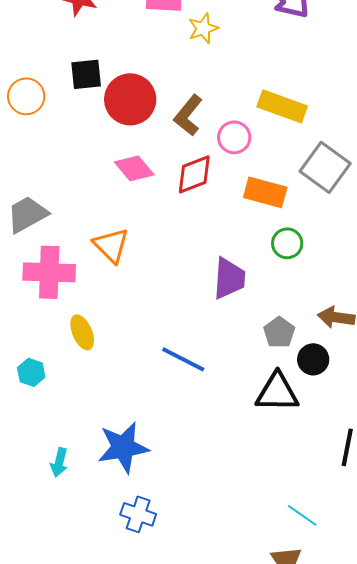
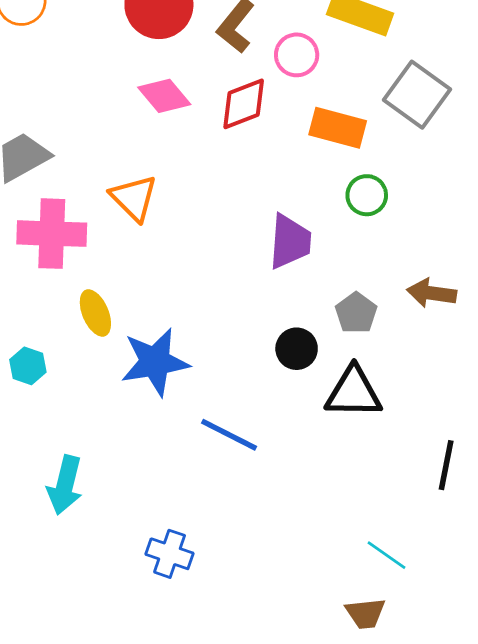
blue line: (183, 359) -> (229, 435), moved
black circle: (313, 359) -> (297, 349), moved
blue star: (123, 447) -> (155, 362), moved
cyan arrow: (59, 462) -> (65, 485), size x1.5

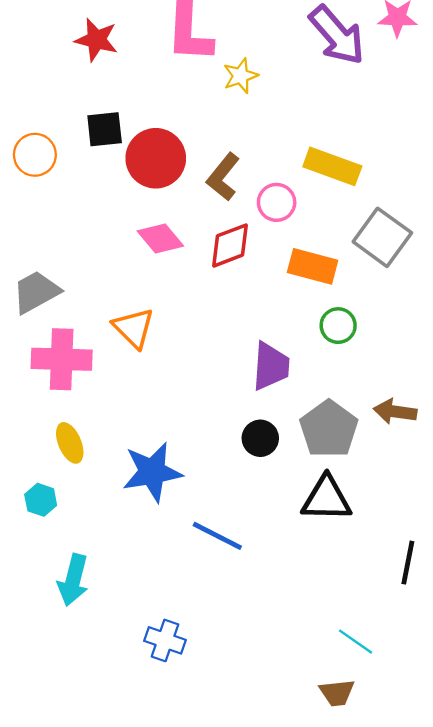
yellow ellipse: (95, 313) -> (70, 443), moved
gray pentagon: (356, 313) -> (329, 429), size x1.6
black circle: (297, 349) -> (260, 438), moved
cyan hexagon: (28, 366) -> (41, 500), moved

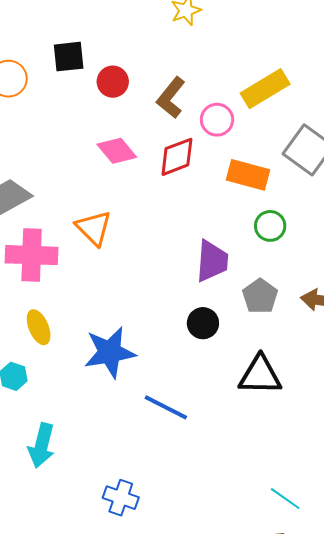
red circle: (156, 158) -> (113, 82), size x0.6
yellow rectangle: (332, 166) -> (265, 89), turned -51
gray pentagon: (329, 429) -> (260, 296), moved, size x0.7

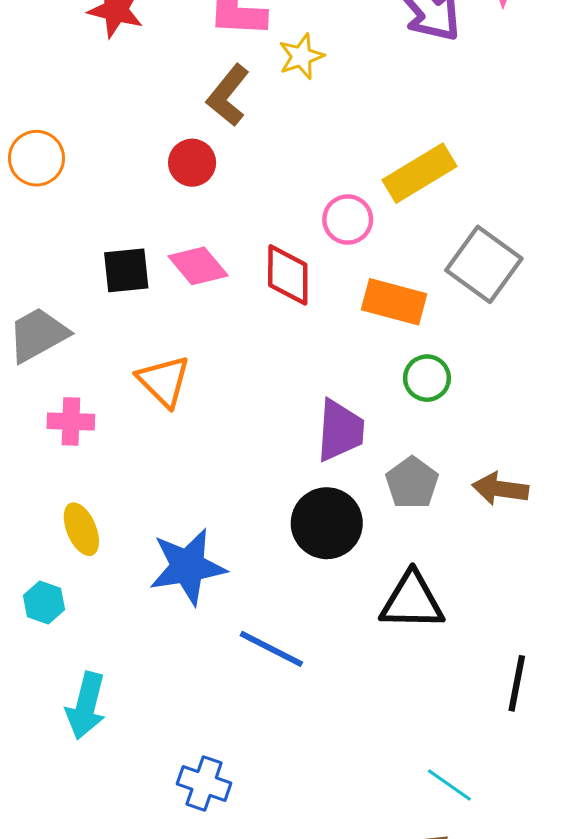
black square: (69, 57) -> (126, 270), moved
brown L-shape: (171, 98) -> (228, 95), moved
red diamond: (177, 157) -> (288, 275), turned -69
pink cross: (32, 255) -> (71, 421), size x0.6
black circle: (203, 323) -> (327, 523), size x1.5

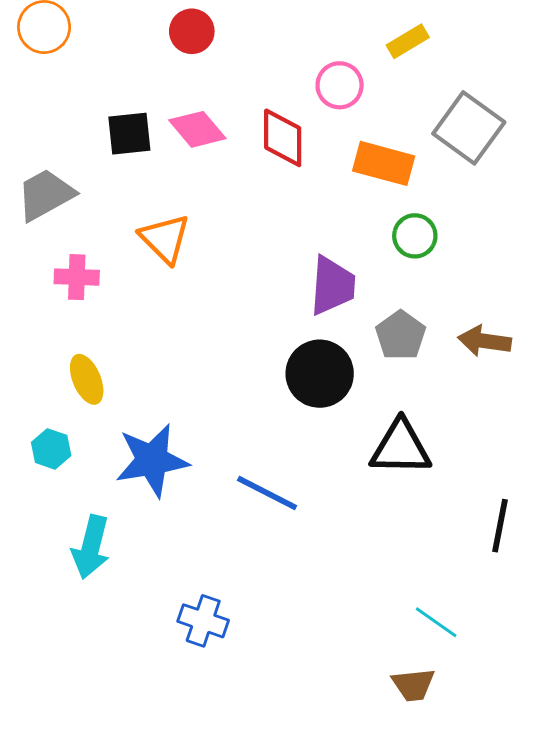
yellow rectangle: (419, 173) -> (408, 41), size x0.6
blue star: (188, 567) -> (152, 460), moved

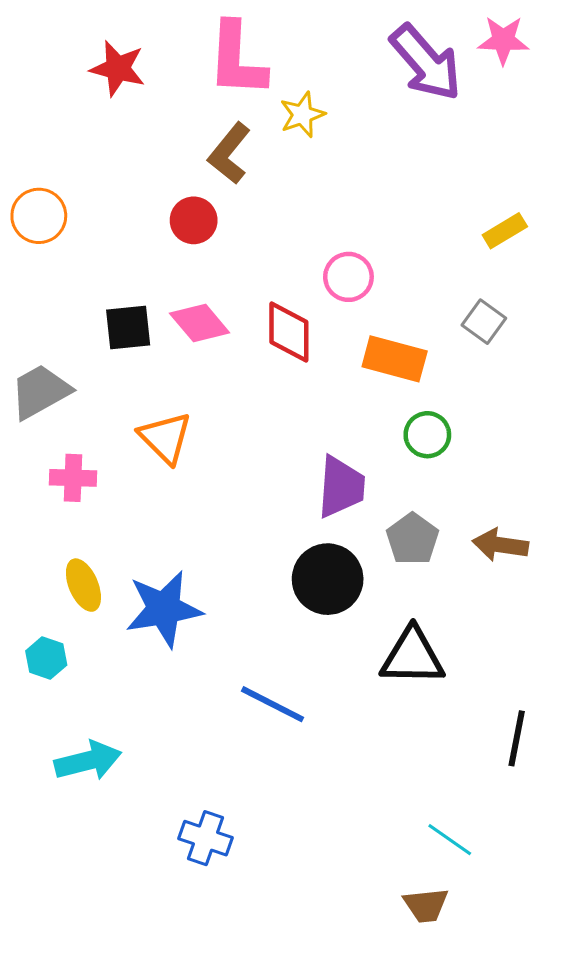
yellow rectangle: (408, 41) -> (505, 231), moved
gray square: (469, 128) -> (484, 322), size x0.6
blue star: (152, 460) -> (164, 609), moved
cyan arrow: (91, 547) -> (88, 761), turned -118

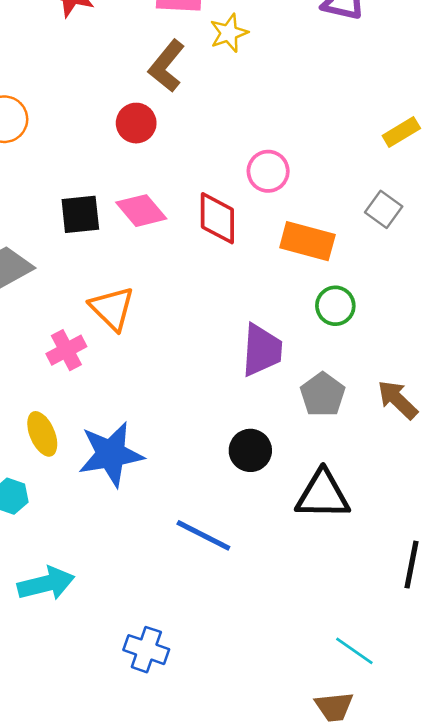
pink cross: (73, 478) -> (66, 350), moved, turned -30
brown arrow: (500, 545) -> (398, 400), turned 36
black circle: (328, 579) -> (250, 450), moved, size x0.7

